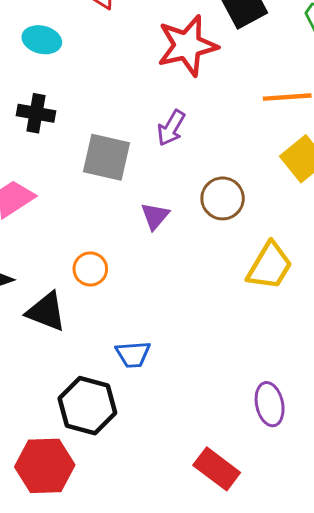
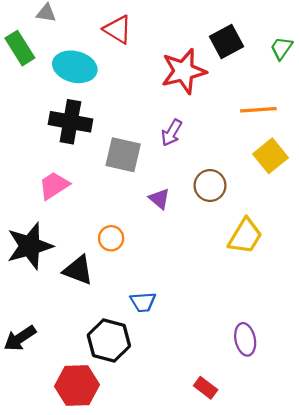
cyan ellipse: (42, 40) -> (75, 67), size x1.5
black cross: (36, 113) -> (70, 122), size x1.5
purple triangle: (155, 216) -> (159, 199), turned -30
red rectangle: (217, 469) -> (206, 388), size x0.7

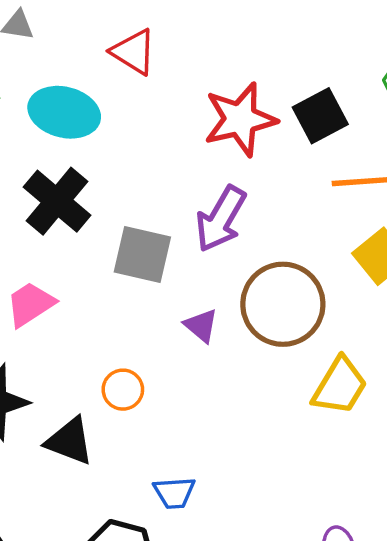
black square: (226, 42) -> (320, 116), moved
black cross: (70, 122) -> (57, 201), turned 30
purple arrow: (172, 133) -> (221, 219), size x1.5
brown circle: (210, 186) -> (283, 304), size x1.6

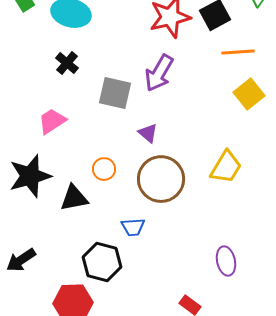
black cross: (57, 201) -> (67, 63), size x0.6
brown circle: (283, 304) -> (161, 179), moved
black triangle: (69, 441) -> (74, 198), turned -32

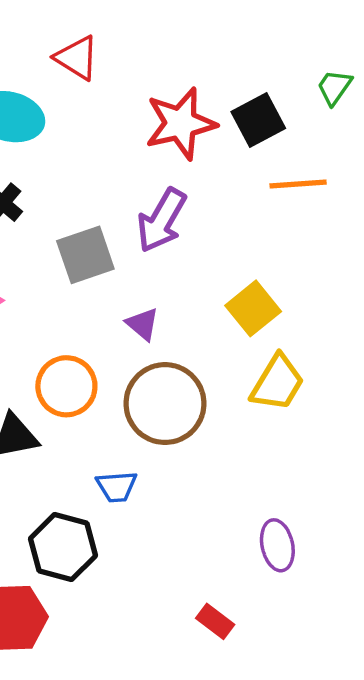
gray square: (115, 93) -> (85, 255), turned -32
yellow square: (249, 94) -> (253, 308), moved
orange circle: (104, 169) -> (66, 386), size x1.5

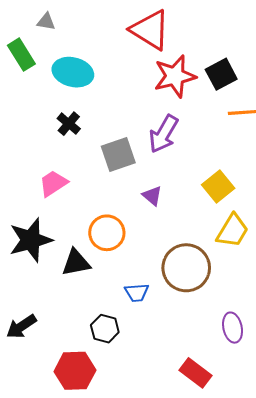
red triangle: (77, 58) -> (150, 30), moved, size x1.5
brown circle: (165, 404) -> (186, 268), moved
black hexagon: (63, 547) -> (105, 329), size x0.7
red rectangle: (215, 621) -> (195, 373), size x1.4

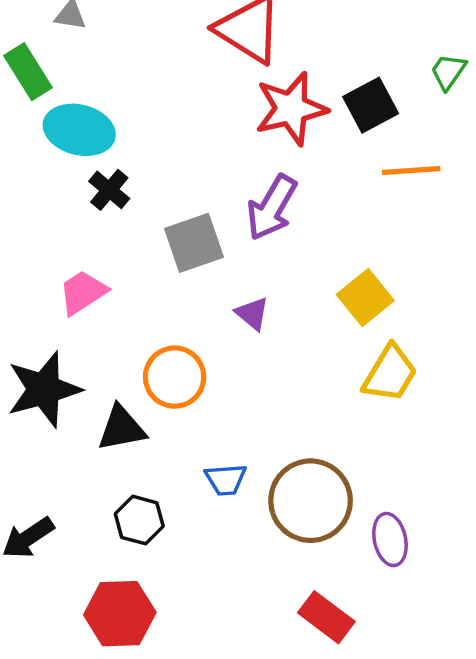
cyan ellipse: (73, 72) -> (79, 130), moved
brown circle: (186, 268) -> (311, 501), moved
black hexagon: (105, 329) -> (139, 520), moved

